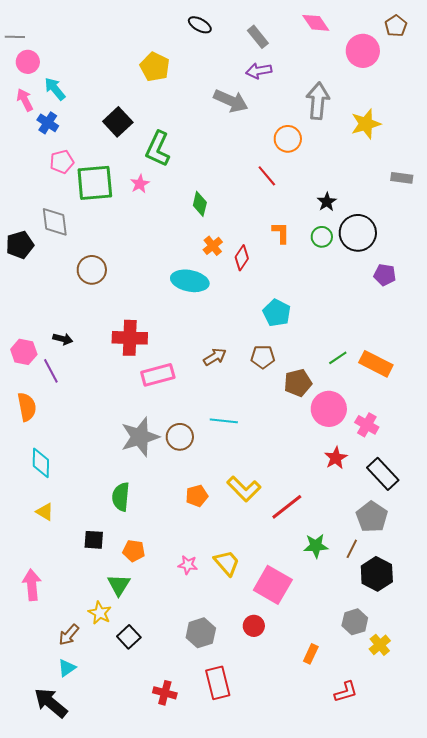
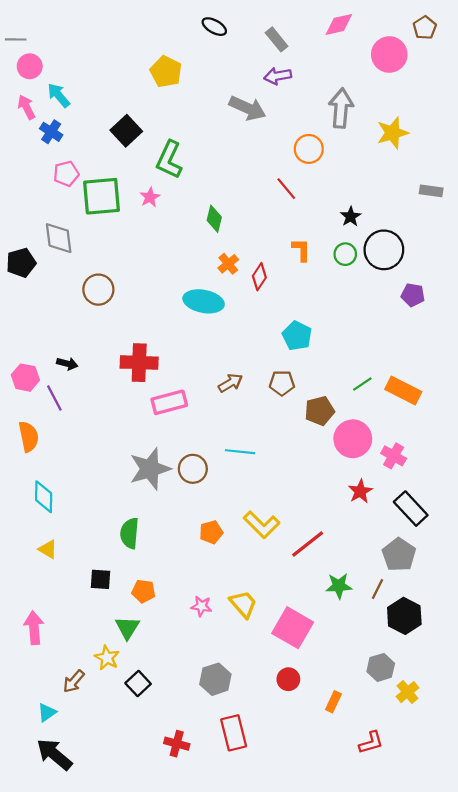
pink diamond: (316, 23) -> (339, 24), turned -68
red circle: (254, 626) -> (288, 679), moved
cyan triangle: (67, 668) -> (47, 712), moved

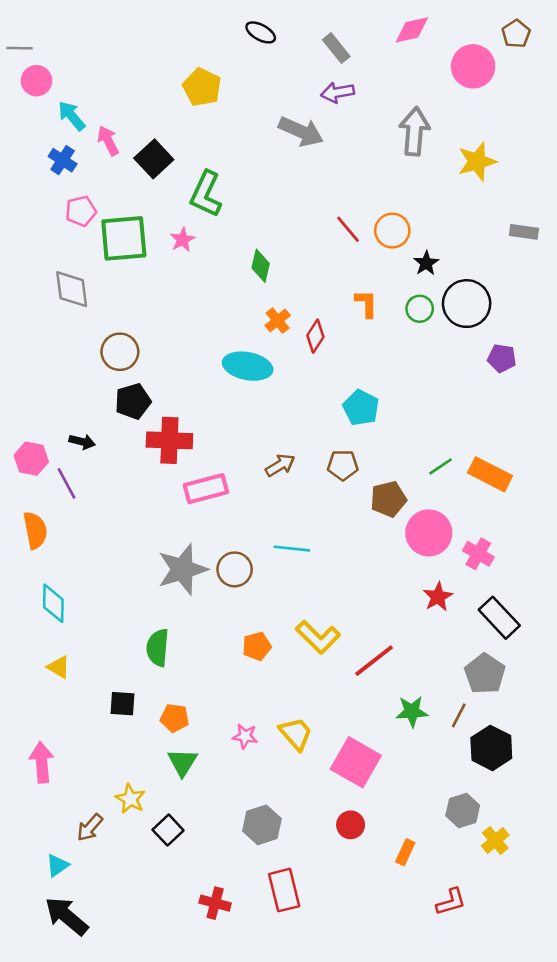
pink arrow: (26, 107) -> (108, 141), moved
orange circle: (309, 149) -> (392, 231), moved
black pentagon: (21, 263) -> (133, 401), moved
green triangle: (127, 628) -> (182, 762), moved

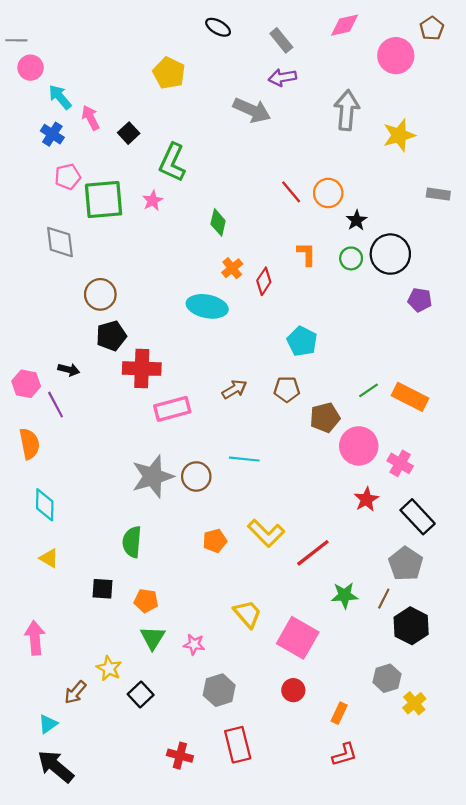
black square: (154, 159) -> (129, 133), size x0.7
pink star: (245, 736) -> (194, 644), moved
red L-shape: (451, 902) -> (345, 754), moved

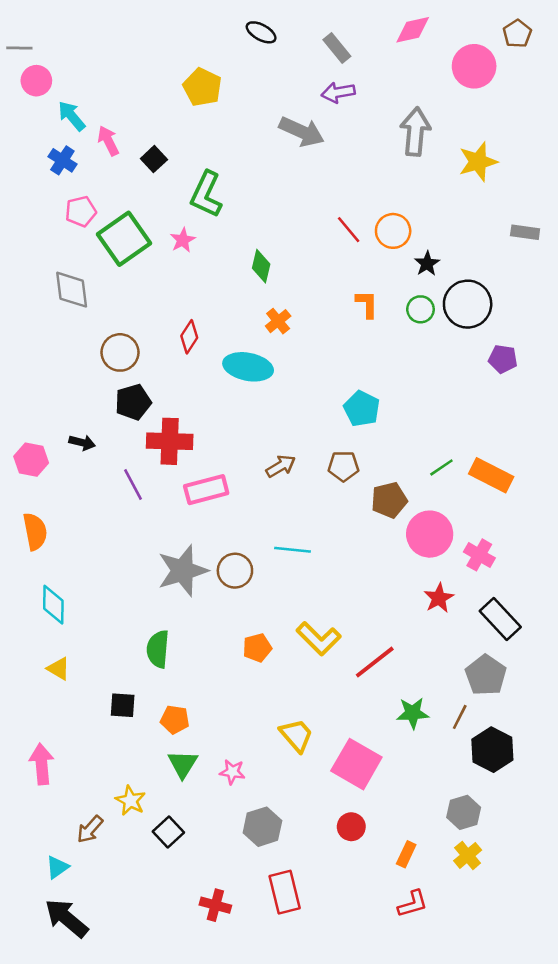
green square: (104, 200) -> (124, 239), turned -30
red diamond: (264, 281) -> (189, 337), moved
purple line: (56, 405) -> (133, 484), moved
yellow cross: (414, 703) -> (468, 855), moved

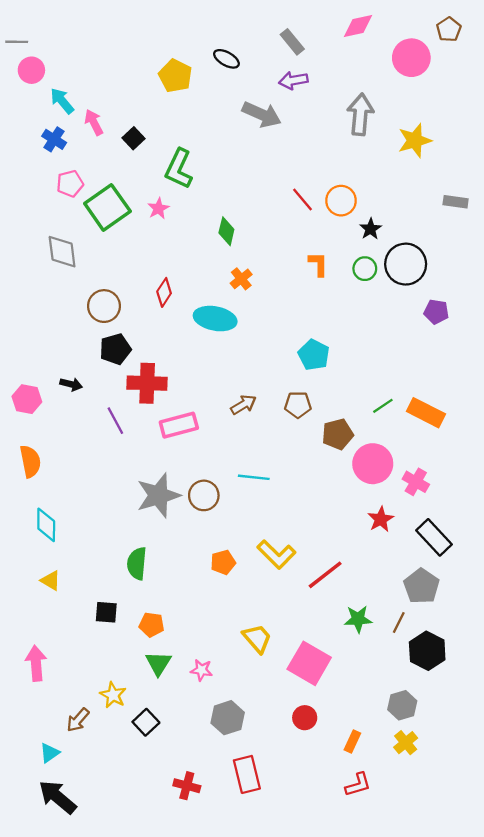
black ellipse: (261, 32) -> (226, 59), moved

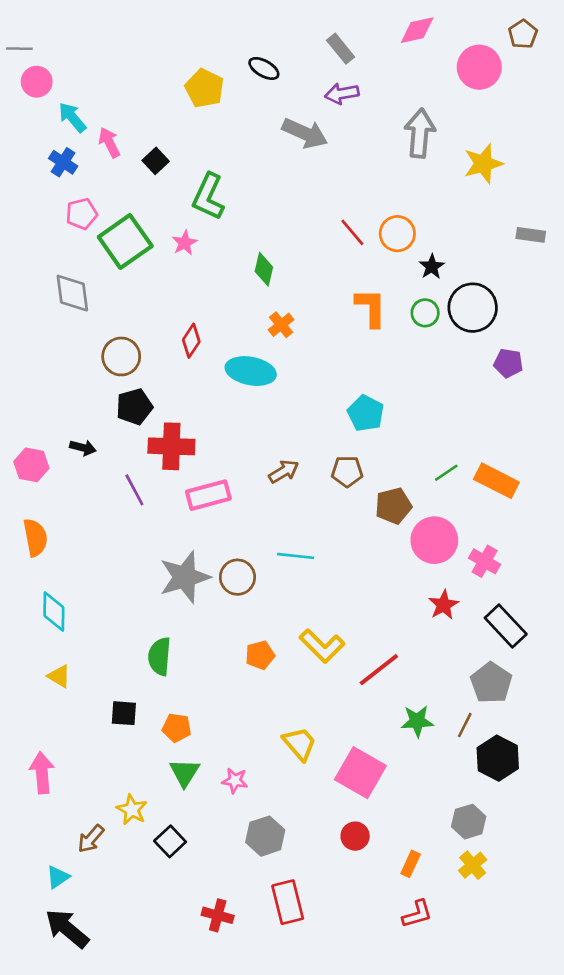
orange L-shape: (318, 264) -> (371, 308), size x1.4

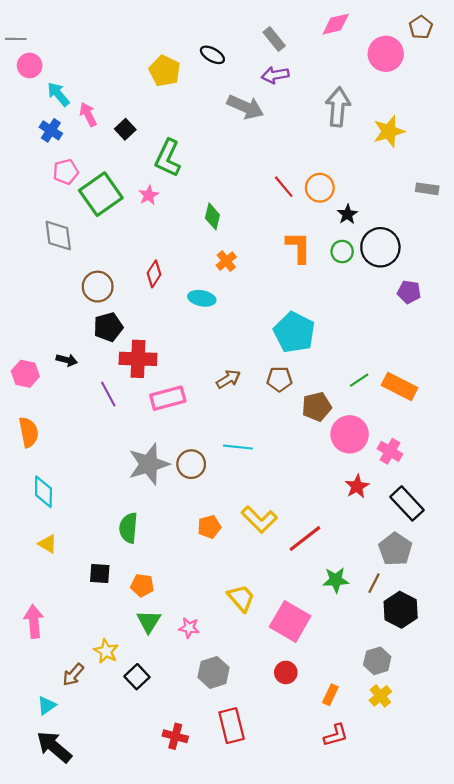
cyan ellipse: (251, 371) -> (202, 298), size x0.7
cyan pentagon: (366, 413) -> (294, 332), size x1.4

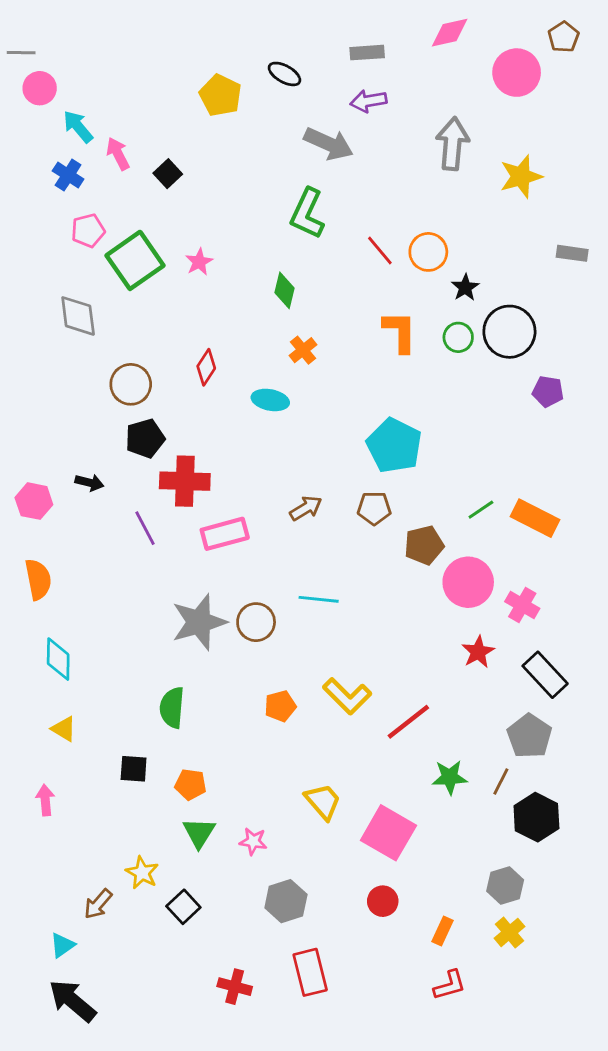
gray rectangle: (274, 39) -> (367, 53), turned -55
green L-shape: (168, 158) -> (307, 213), moved
pink arrow: (34, 621) -> (45, 800), moved, size x0.7

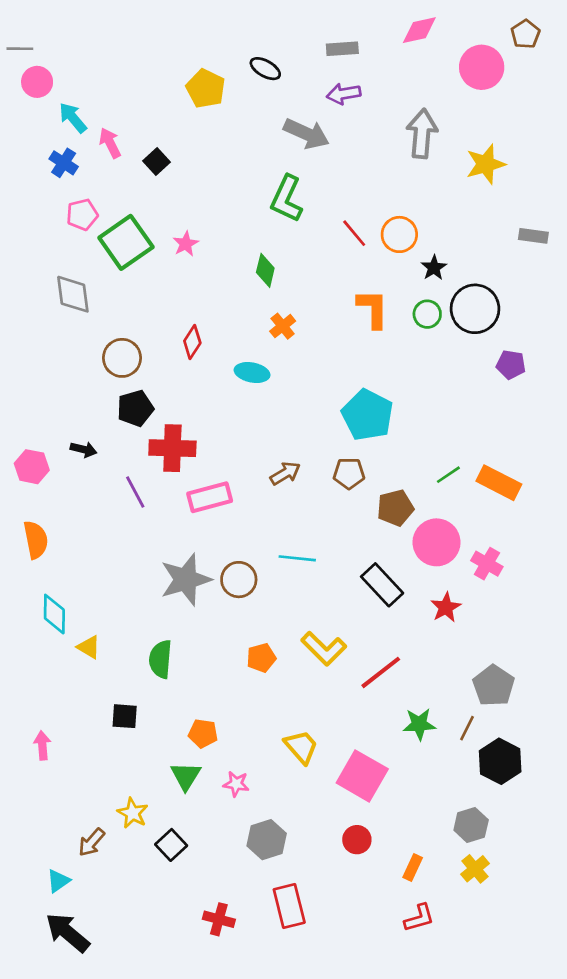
black rectangle: (545, 675) -> (382, 585), moved
yellow triangle: (64, 729) -> (89, 647), moved
orange pentagon: (191, 784) -> (203, 733), moved

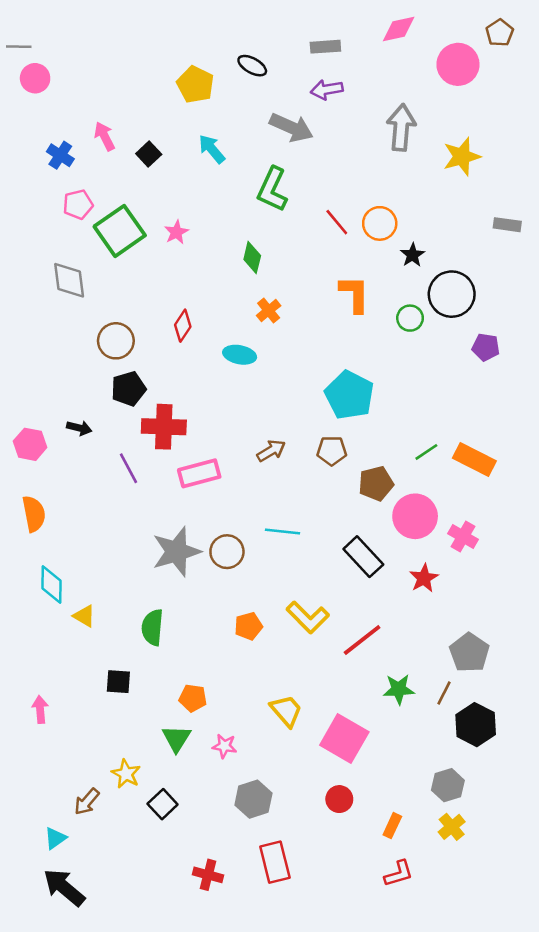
cyan arrow: (73, 118) -> (212, 149), moved
green circle: (427, 314) -> (410, 318), moved

